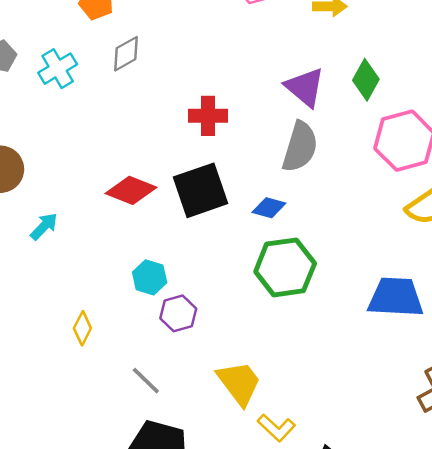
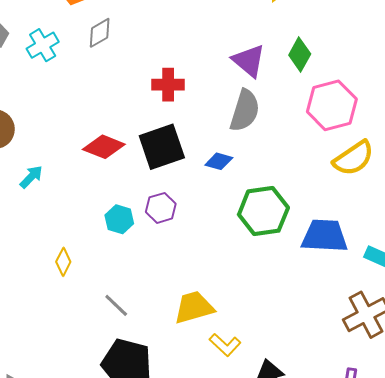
green hexagon: (285, 267) -> (263, 211), moved
purple hexagon: (178, 313) -> (161, 208), moved
yellow trapezoid: (239, 383) -> (194, 307), turned -69

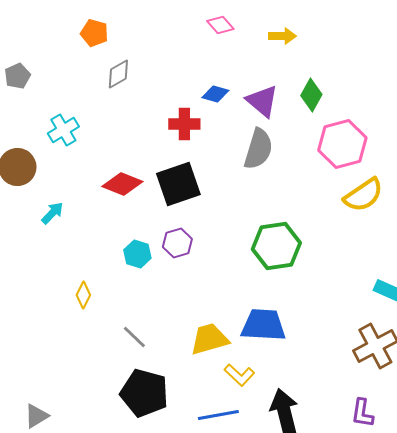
cyan cross: (43, 45) -> (63, 130), moved
blue diamond: (219, 161) -> (215, 94), moved
blue trapezoid: (325, 236) -> (263, 325), moved

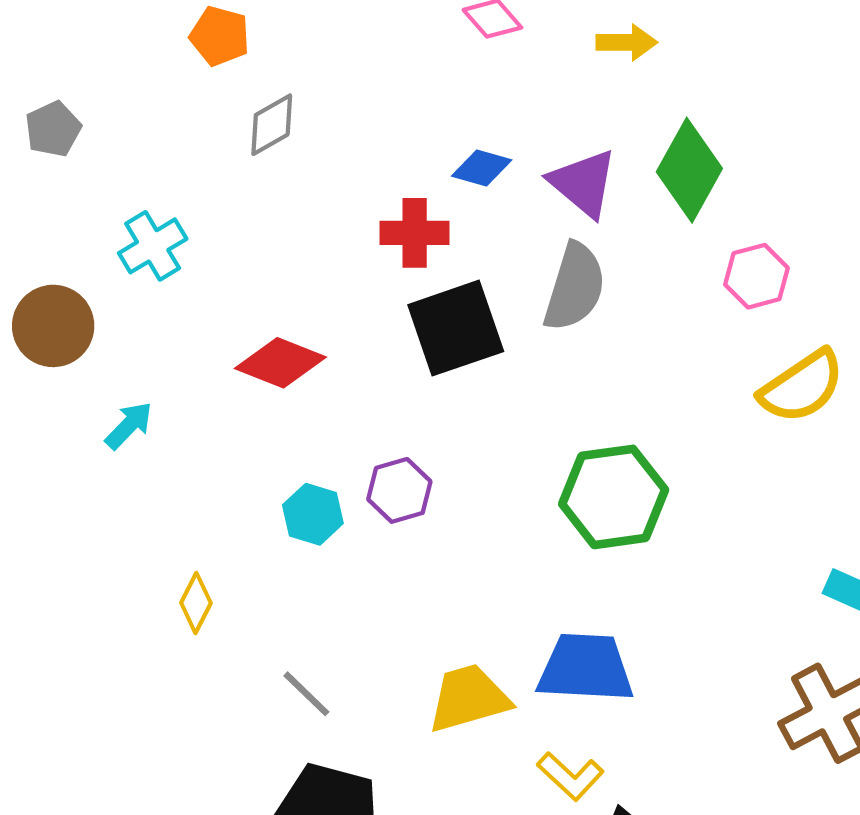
green diamond: (311, 95) -> (689, 170), size x1.4
pink hexagon: (342, 144) -> (756, 276), size x0.6
black square: (178, 184) -> (456, 328), moved
yellow L-shape: (239, 375) -> (570, 776), moved

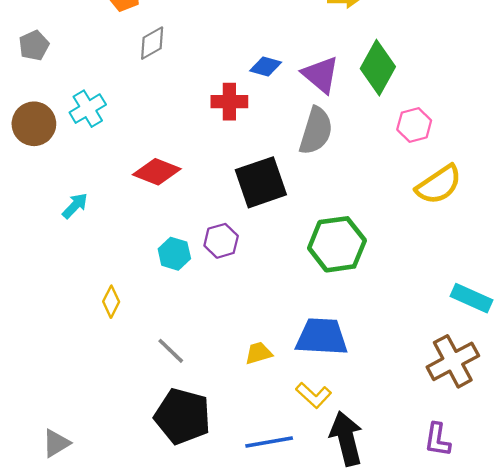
brown circle: (53, 326) -> (34, 124), moved
black square: (456, 328) -> (261, 182), moved
yellow trapezoid: (469, 698) -> (259, 353), size x0.6

